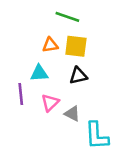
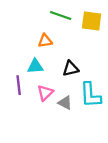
yellow square: (76, 46) -> (92, 21), moved
cyan L-shape: (97, 136) -> (90, 95), moved

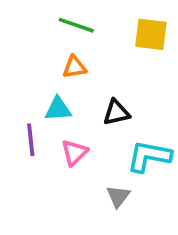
green line: (61, 15) -> (76, 25), moved
cyan L-shape: (90, 95) -> (149, 156), turned 104
gray triangle: (65, 103) -> (118, 196), moved, turned 40

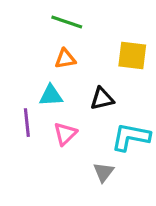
yellow square: (151, 34) -> (132, 56), moved

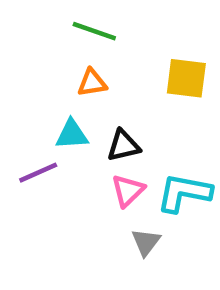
black triangle: (102, 99) -> (123, 146), moved
purple line: (27, 123) -> (38, 173), turned 72
pink triangle: (65, 134) -> (128, 191), moved

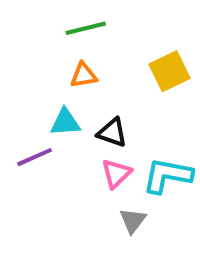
green line: (94, 31) -> (86, 28), turned -33
yellow square: (186, 78) -> (170, 71), turned -33
black triangle: (123, 146) -> (112, 133), turned 32

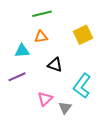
cyan triangle: (65, 122) -> (22, 51), moved
pink triangle: (116, 173) -> (45, 99), moved
cyan L-shape: (167, 176) -> (82, 86), turned -65

